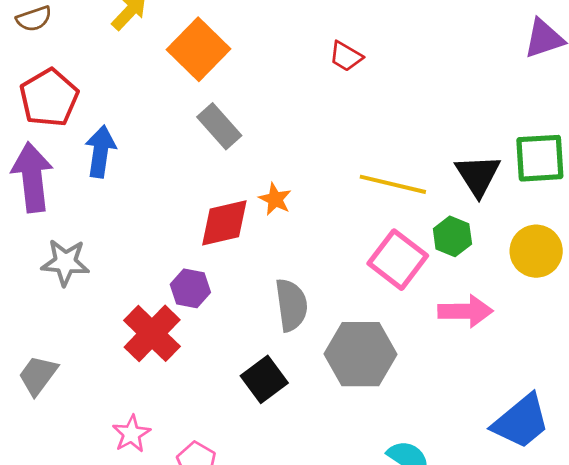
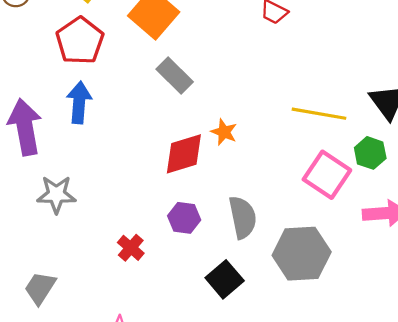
red pentagon: (49, 98) -> (80, 41), moved
purple hexagon: (190, 288) -> (184, 218), moved
red cross: (152, 333) -> (131, 248), size x0.6

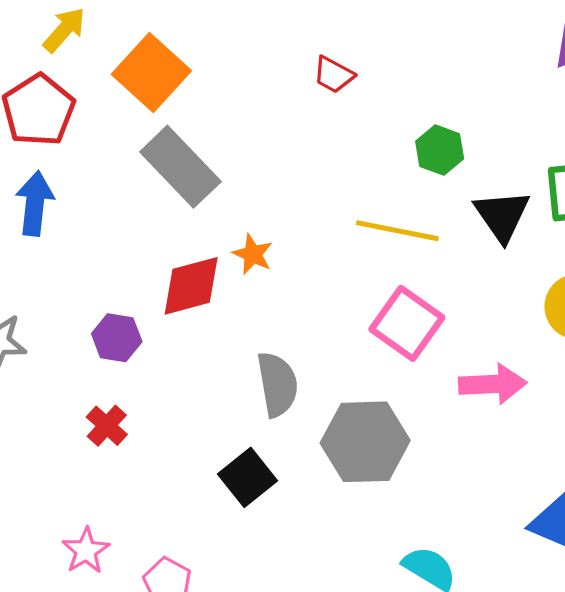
gray rectangle: (175, 76) -> (180, 167), size x1.4
green hexagon: (370, 153) -> (440, 150), moved
purple hexagon: (184, 218) -> (117, 338), moved

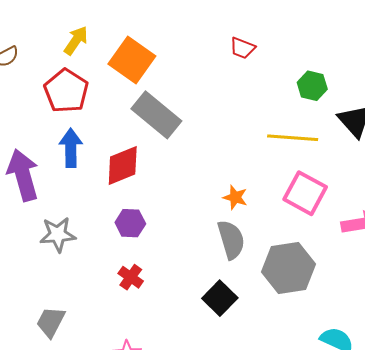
orange star: (253, 254) -> (235, 197), moved
red diamond: (191, 286) -> (123, 165), moved

